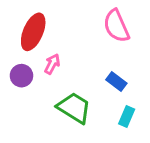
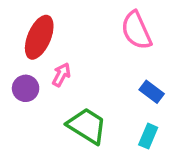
blue rectangle: (116, 81) -> (152, 92), moved

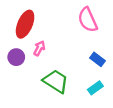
cyan rectangle: (148, 136) -> (95, 88), turned 32

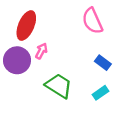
purple circle: (16, 57) -> (17, 60), size x1.5

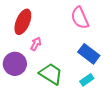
purple circle: (17, 60) -> (15, 64), moved
blue rectangle: (103, 63) -> (89, 54), size x1.5

